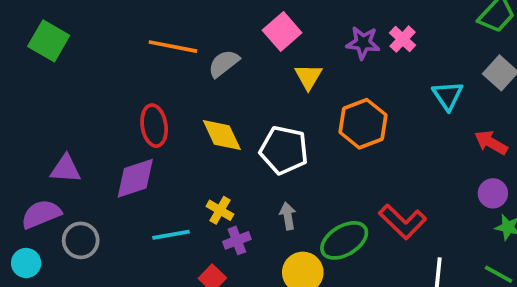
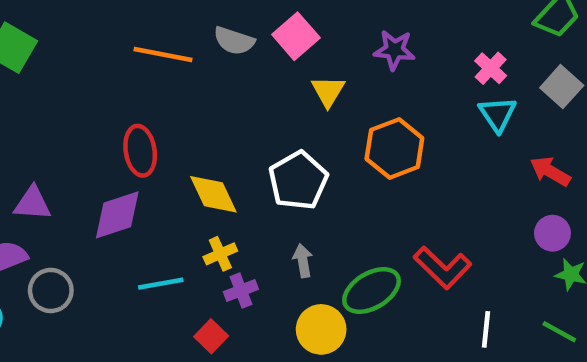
pink cross: (403, 39) -> (491, 68), moved
gray semicircle: (224, 63) -> (234, 41), moved, turned -124
yellow diamond: (222, 135) -> (213, 194), moved
white pentagon: (284, 150) -> (298, 181), turned 30
yellow cross: (220, 210) -> (220, 254), turned 36

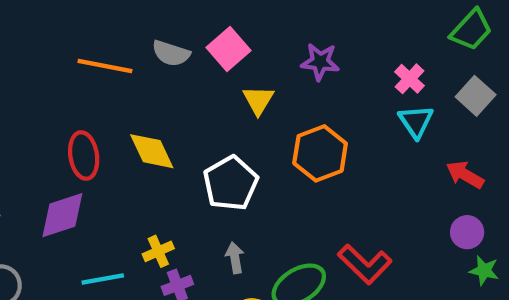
yellow diamond: (213, 194) -> (152, 151), moved

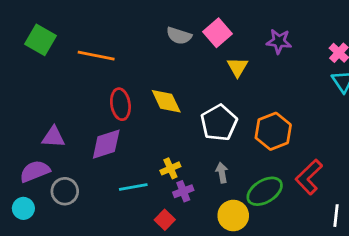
orange line: (105, 66) -> (96, 56), moved
orange hexagon: (320, 153) -> (273, 131), moved
red L-shape: (365, 264) -> (309, 177), turned 92

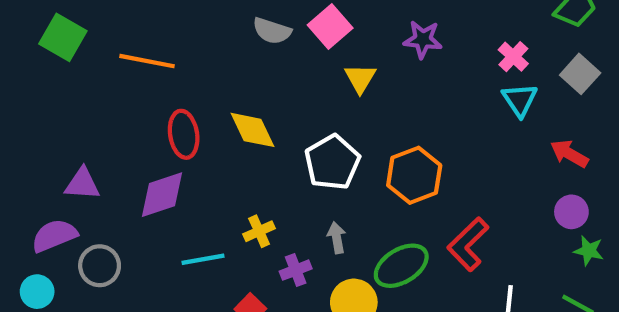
purple cross: (183, 191) -> (296, 270), moved

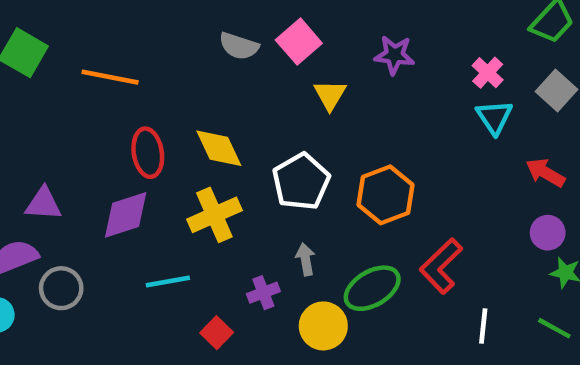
yellow cross: (259, 231) -> (214, 215), moved, size x1.6

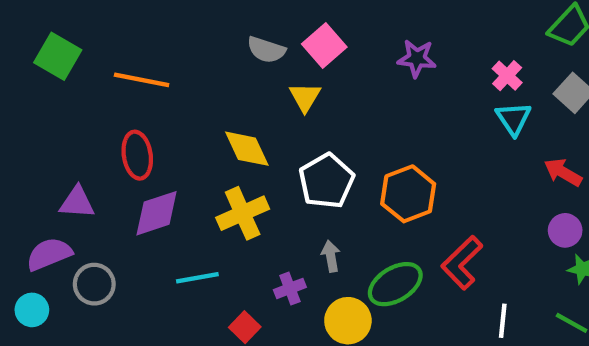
yellow triangle: (330, 95) -> (305, 97), moved
red ellipse: (148, 153) -> (137, 155), moved

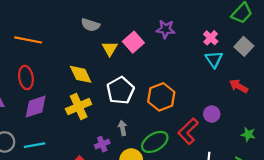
pink square: (324, 45) -> (133, 42), moved
purple circle: (565, 230) -> (212, 114), moved
cyan line: (197, 278) -> (35, 145), moved

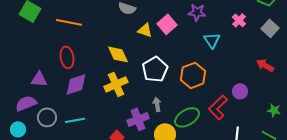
yellow triangle: (110, 49) -> (145, 30), turned -42
cyan triangle: (214, 59) -> (212, 40), moved
purple cross: (102, 144) -> (138, 119), size x1.5

